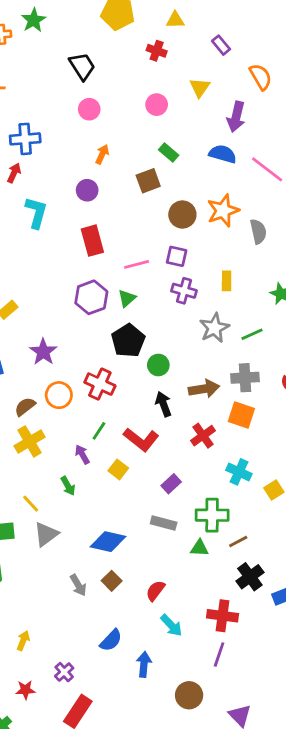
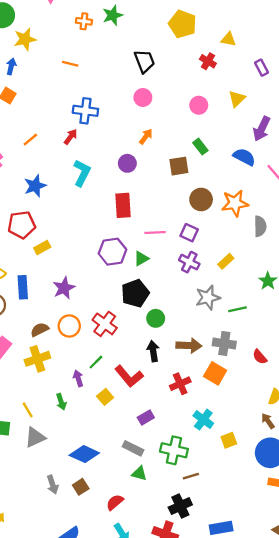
yellow rectangle: (227, 281) -> (226, 261), turned 35
green triangle: (199, 548) -> (139, 474), moved
black cross: (250, 577) -> (180, 506), moved

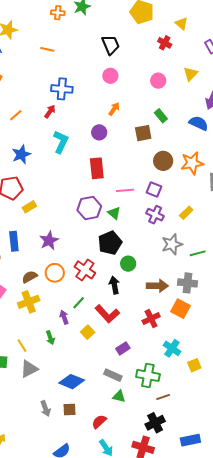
yellow triangle: (228, 39) -> (181, 23), turned 32
green triangle: (141, 258) -> (114, 213), turned -48
black arrow: (153, 351) -> (114, 285), moved
brown square: (81, 487) -> (70, 409), turned 32

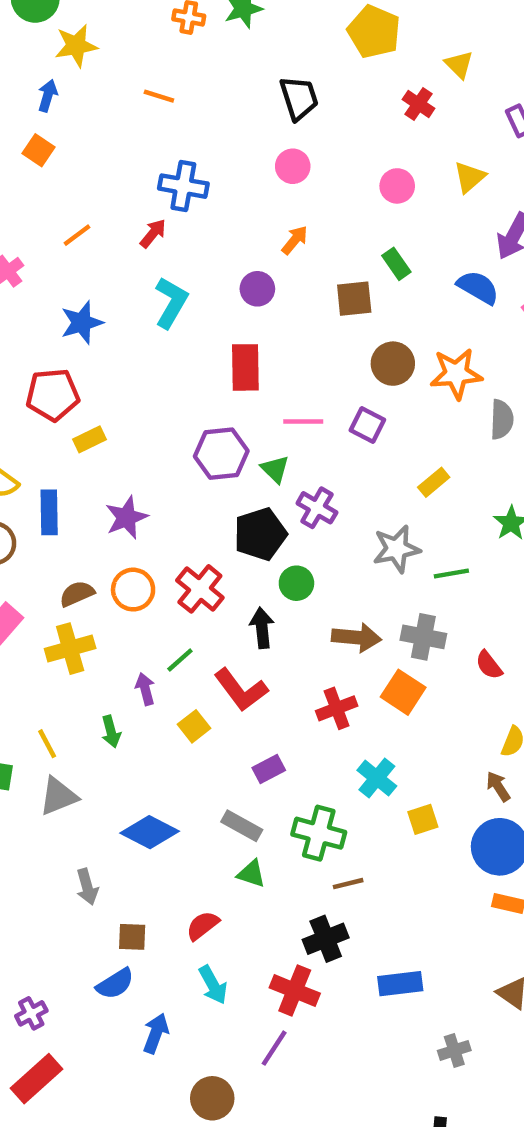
purple cross: (155, 215) -> (317, 508), moved
brown square: (70, 409) -> (132, 937), moved

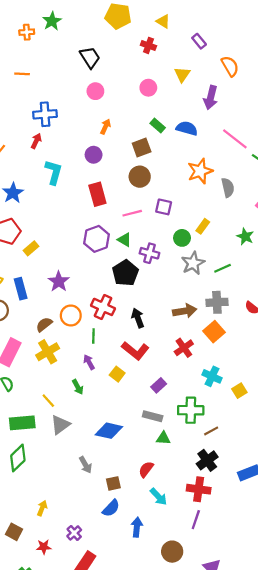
blue semicircle: (478, 287) -> (187, 128), moved
brown circle: (393, 364) -> (140, 177), moved
green circle: (296, 583) -> (182, 238), moved
green line: (180, 660) -> (93, 336), moved, turned -32
orange square: (403, 692) -> (214, 332), turned 30

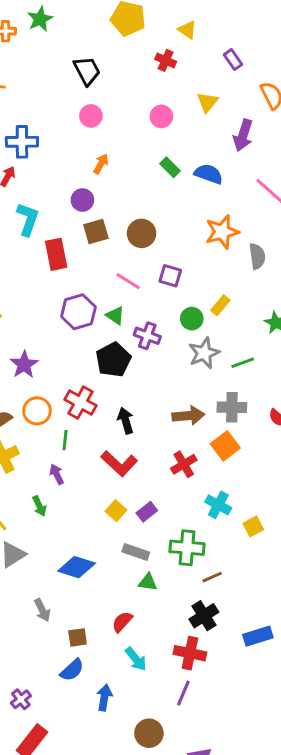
brown square: (142, 148) -> (96, 232), moved
red rectangle: (97, 194) -> (56, 254), moved
pink line: (132, 213) -> (128, 281), turned 42
yellow square: (117, 374) -> (116, 511), moved

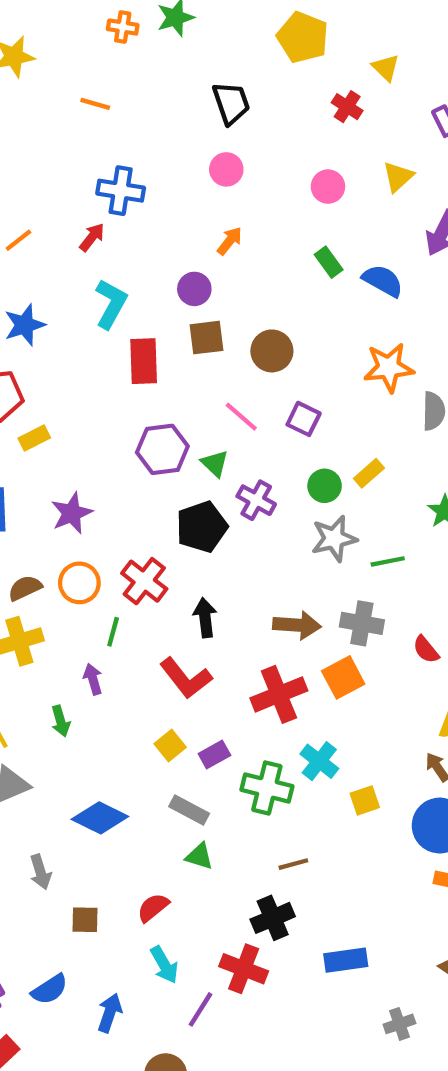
red cross: (184, 464) -> (279, 694), size x1.4
green cross: (187, 548) -> (267, 788), moved
blue semicircle: (72, 670) -> (50, 989), moved
purple line: (183, 693) -> (201, 1009), moved

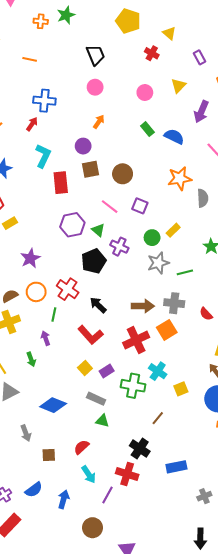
black arrow: (205, 618) -> (98, 305), turned -36
brown line: (293, 864) -> (158, 418), moved, turned -32
black cross: (273, 918) -> (140, 449), turned -30

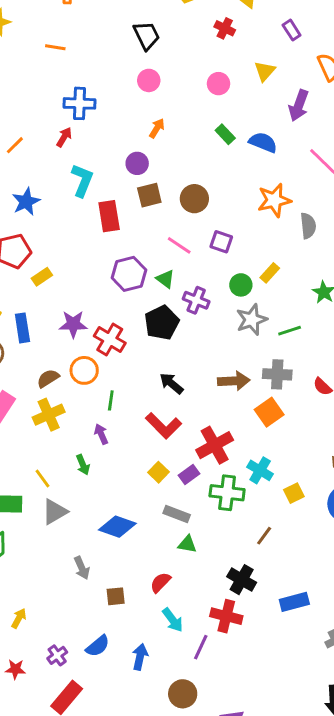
purple star: (30, 258) -> (73, 324), turned 30
red cross: (68, 289) -> (110, 339), moved
red cross: (136, 340) -> (215, 445), moved

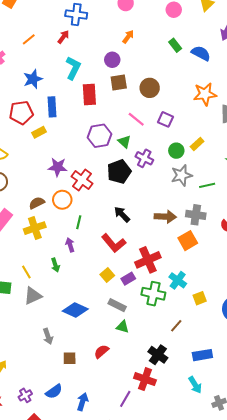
blue rectangle: (22, 328) -> (52, 107), moved
blue rectangle: (294, 602) -> (202, 355), moved
cyan arrow: (173, 620) -> (195, 385), moved

